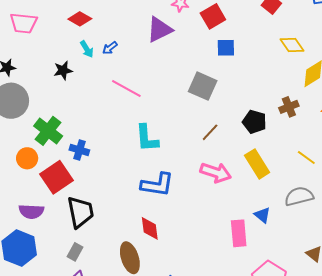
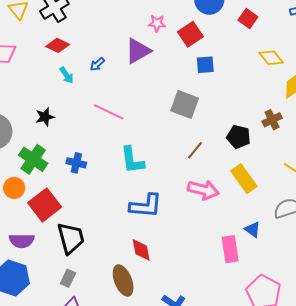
blue arrow: (110, 48) -> (97, 64), moved
black star: (63, 70) -> (45, 117), moved
blue cross: (79, 150) -> (76, 163), moved

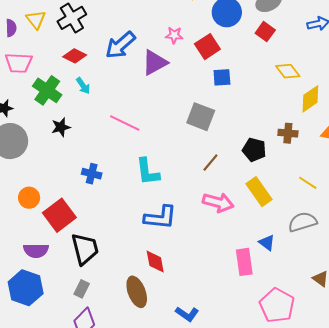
blue arrow: (97, 64) -> (120, 45), moved, size x2.0
brown cross: (272, 120) -> (288, 133), turned 30
green cross: (33, 159) -> (47, 90), moved

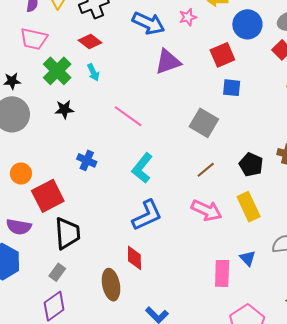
pink star: (174, 35) -> (188, 17), moved, turned -30
blue arrow: (120, 45) -> (148, 23), moved, turned -124
cyan L-shape: (148, 172) -> (142, 168), turned 36
blue L-shape: (160, 217) -> (147, 215), turned -40

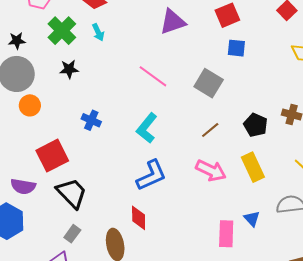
pink line: (128, 116) -> (153, 76), moved
orange circle: (21, 173) -> (30, 105), moved
black trapezoid: (67, 233) -> (72, 193), turned -40
gray rectangle: (57, 272) -> (72, 234), moved

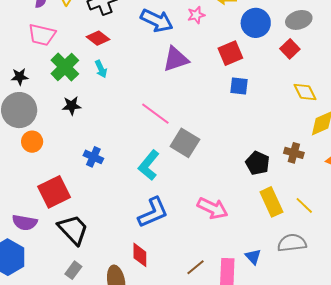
gray square: (209, 83) -> (185, 143), moved
brown line: (210, 130) -> (196, 267), moved
yellow rectangle: (253, 167) -> (271, 202), moved

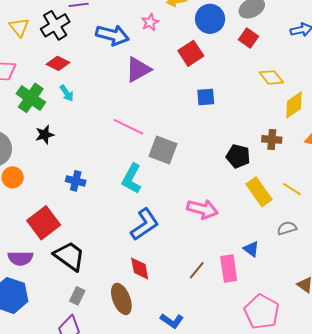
blue square: (239, 86) -> (206, 97), moved
gray semicircle: (292, 243) -> (287, 228), size x0.7

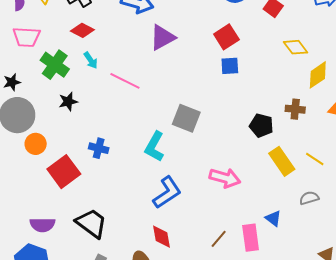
red square: (191, 53) -> (226, 37), moved
pink line: (128, 127) -> (125, 81), moved
red square: (44, 223) -> (64, 172), moved

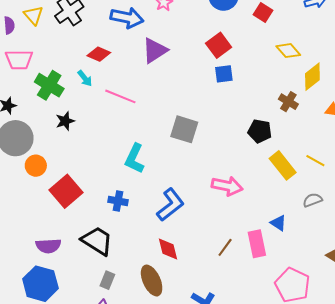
red diamond: (82, 30) -> (99, 54), moved
brown cross: (295, 109) -> (288, 102), moved, turned 30
cyan L-shape: (155, 147) -> (135, 159), moved
blue cross: (99, 148) -> (118, 201), moved

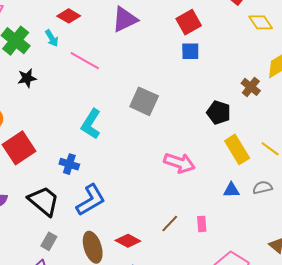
yellow diamond: (288, 51) -> (261, 22), moved
blue L-shape: (170, 205) -> (91, 200), moved
blue triangle: (278, 223) -> (231, 190), moved, turned -42
pink rectangle: (257, 244) -> (202, 224), size x0.6
red diamond: (168, 249) -> (128, 241), moved, turned -55

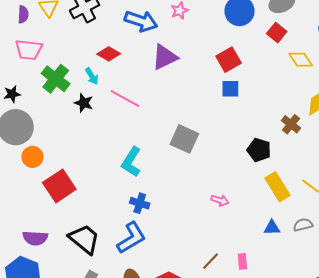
black star: (27, 78) -> (84, 103), moved, turned 30
pink arrow: (179, 163) -> (220, 200), size x0.6
blue cross: (69, 164) -> (140, 203), moved

